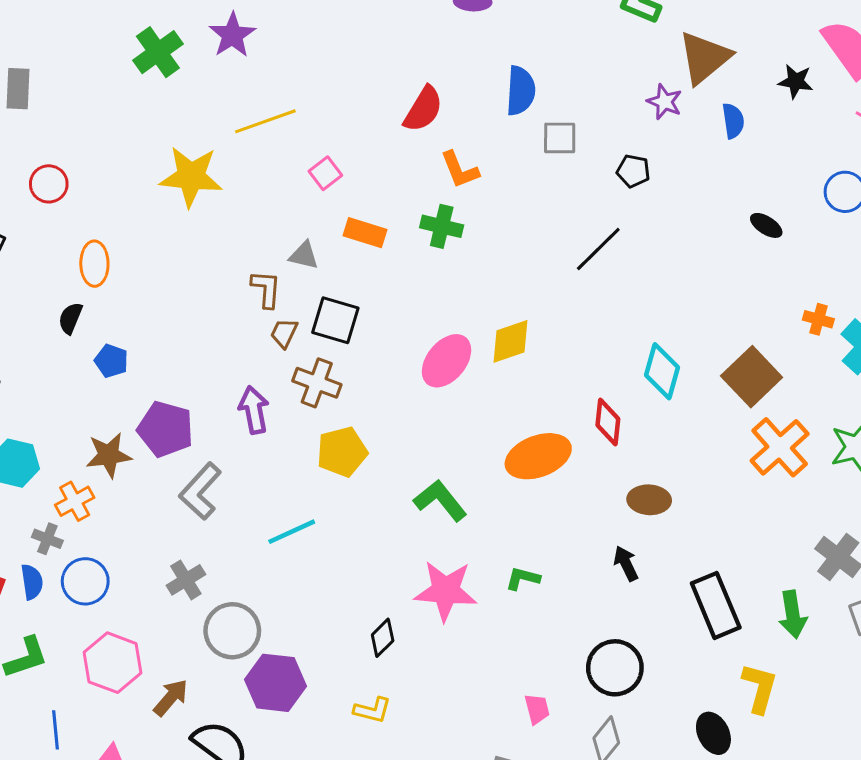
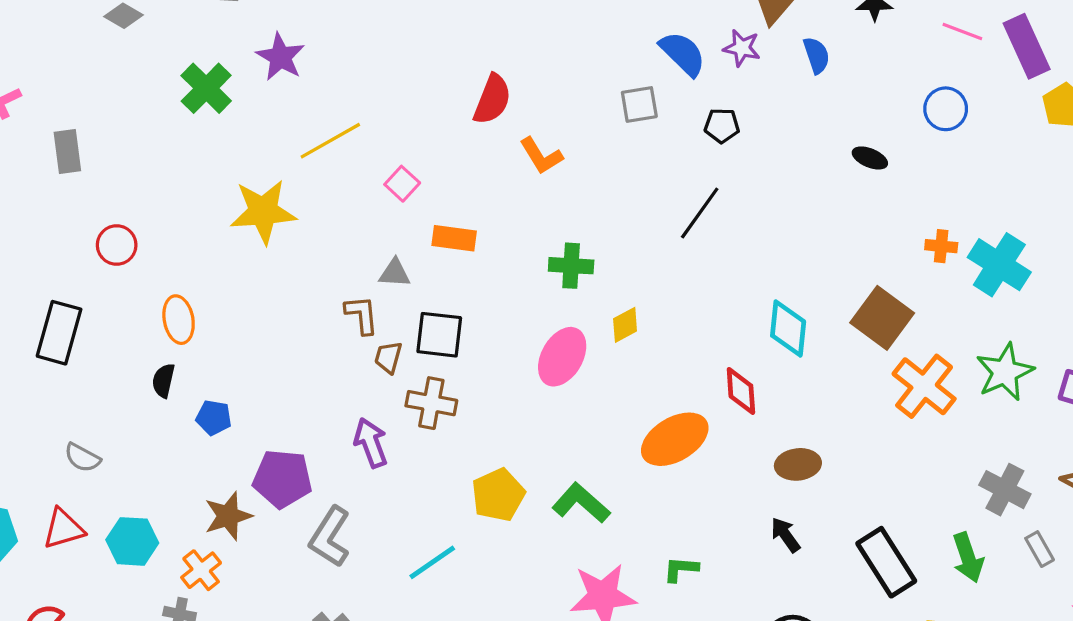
blue semicircle: (521, 91) -> (683, 54), moved, turned -39
green cross: (442, 226) -> (571, 266), moved
yellow diamond: (510, 341) -> (625, 325), size x0.7
yellow pentagon: (342, 452) -> (498, 495), moved

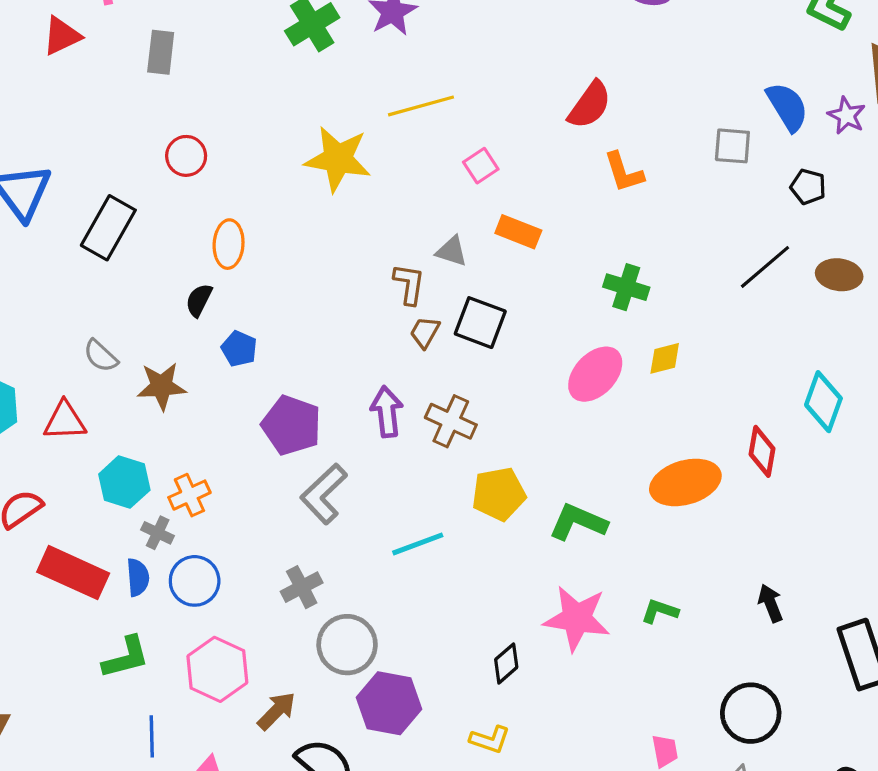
brown cross: (431, 403) -> (451, 421), moved
brown ellipse: (798, 464) -> (839, 275), moved
green L-shape: (581, 503) -> (578, 522), turned -32
brown star: (228, 516) -> (162, 386), moved
cyan hexagon: (132, 541) -> (124, 482), moved

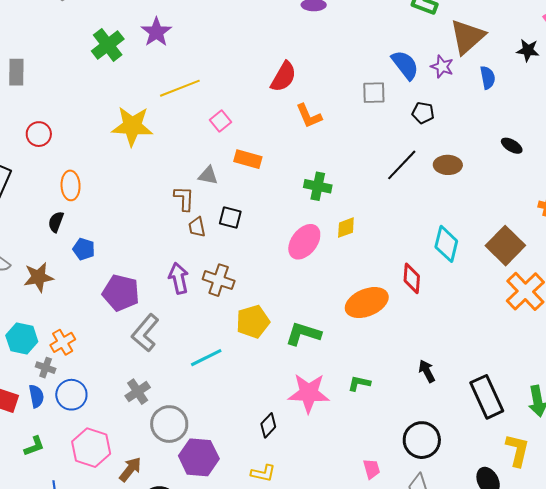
black square: (480, 323) -> (230, 217), size x0.7
brown trapezoid: (425, 332) -> (197, 227), turned -35
green L-shape: (126, 657) -> (34, 446), size x0.7

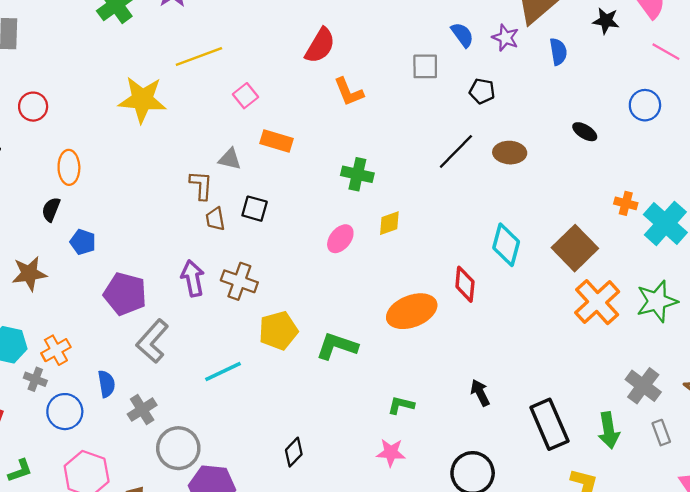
blue semicircle: (405, 65) -> (462, 35), size x0.7
pink ellipse: (304, 242) -> (340, 239), size x0.7
pink star: (309, 393) -> (391, 453), moved, size x0.6
blue semicircle: (36, 396) -> (106, 384), moved

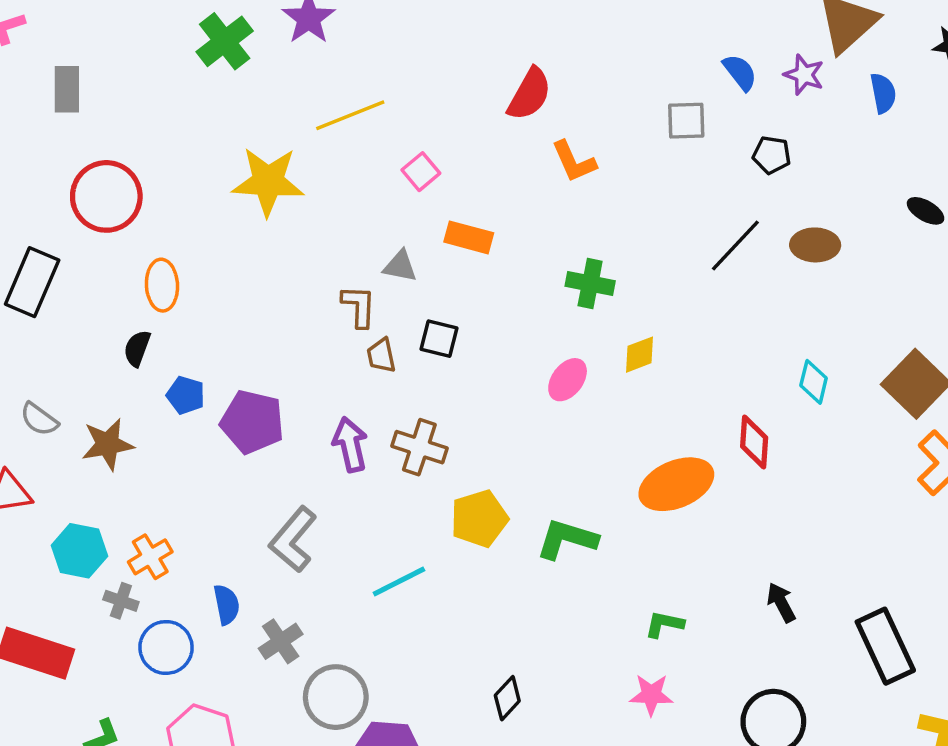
red circle: (33, 107) -> (106, 196), size x1.6
cyan diamond: (506, 245) -> (814, 382), size x0.7
purple pentagon: (125, 294) -> (252, 422), moved

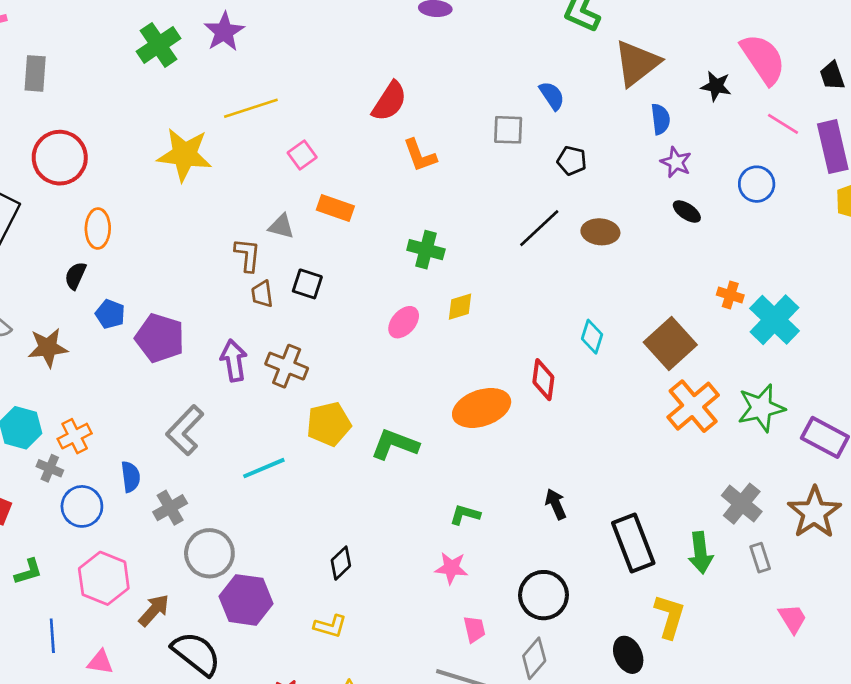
purple star: (804, 75) -> (676, 162), moved

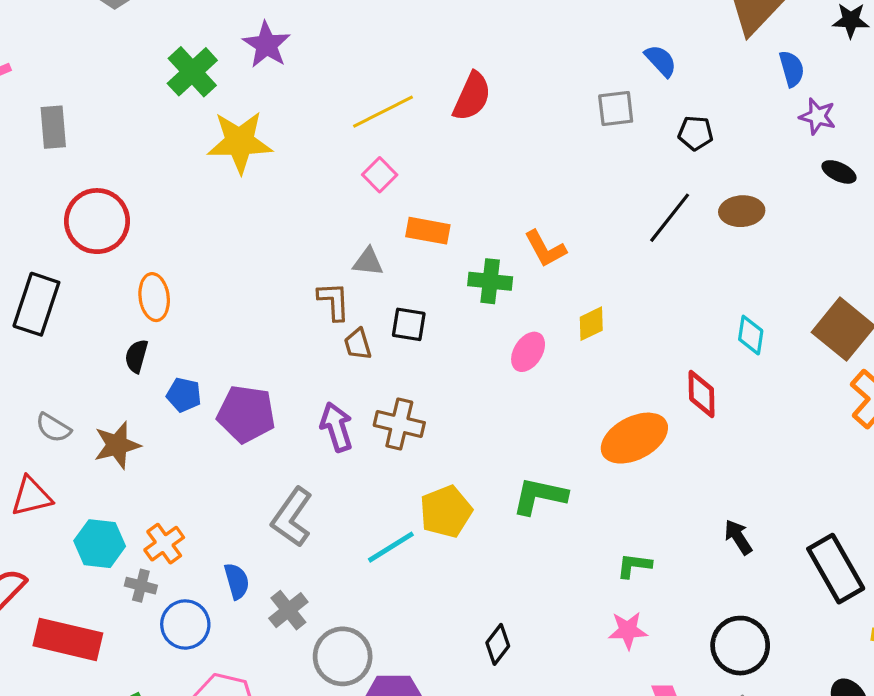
yellow line: (251, 108) -> (383, 112), moved
yellow star: (184, 155) -> (240, 142), moved
orange L-shape: (420, 155) -> (545, 249), moved
green cross: (426, 250) -> (490, 281), moved
yellow pentagon: (329, 424) -> (446, 511), moved

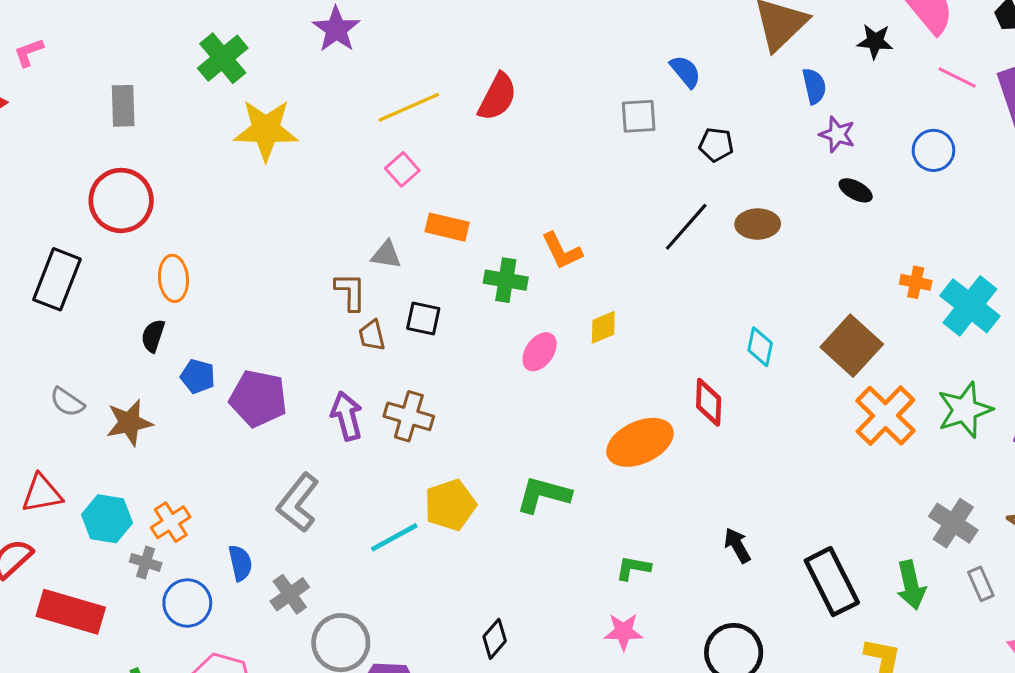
purple star: (267, 45) -> (336, 29), moved
gray rectangle: (53, 127) -> (123, 106), moved
red triangle: (31, 496) -> (42, 494), moved

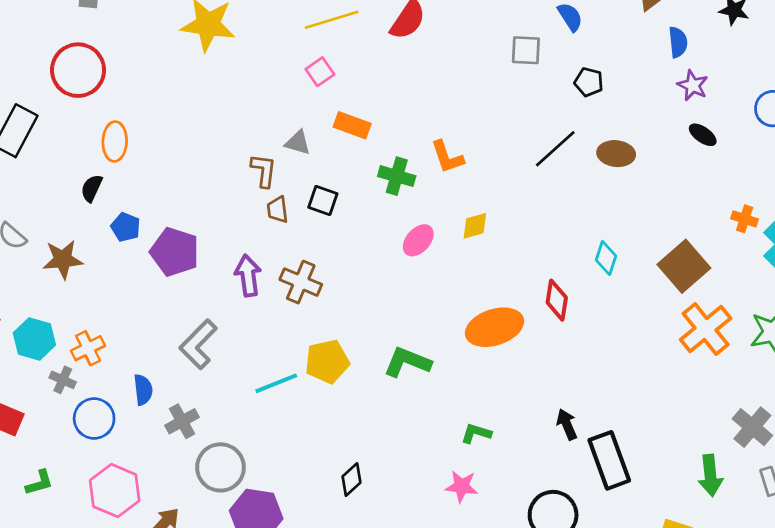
black rectangle: (832, 582) -> (609, 460), moved

